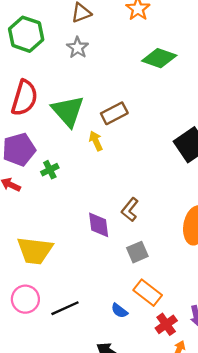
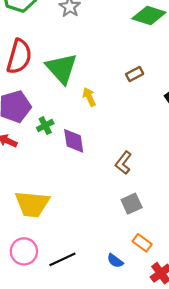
brown rectangle: (114, 113) -> (135, 74), moved, size x0.7
purple diamond: (99, 225) -> (74, 141), moved
orange rectangle: (148, 293) -> (142, 243), size x0.7

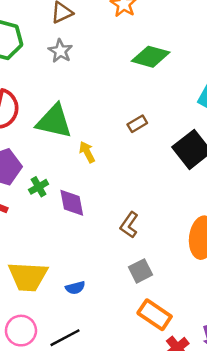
green triangle: (62, 68) -> (54, 121), turned -32
orange rectangle: (142, 243) -> (155, 315), size x1.5
blue semicircle: (115, 261) -> (75, 288), moved, turned -49

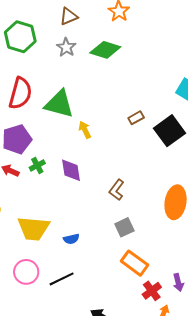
green diamond: (151, 57) -> (105, 50), moved
brown rectangle: (137, 124) -> (136, 118), moved
green cross: (39, 187) -> (37, 165), moved

